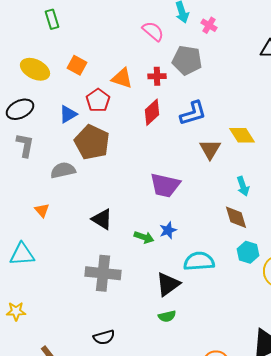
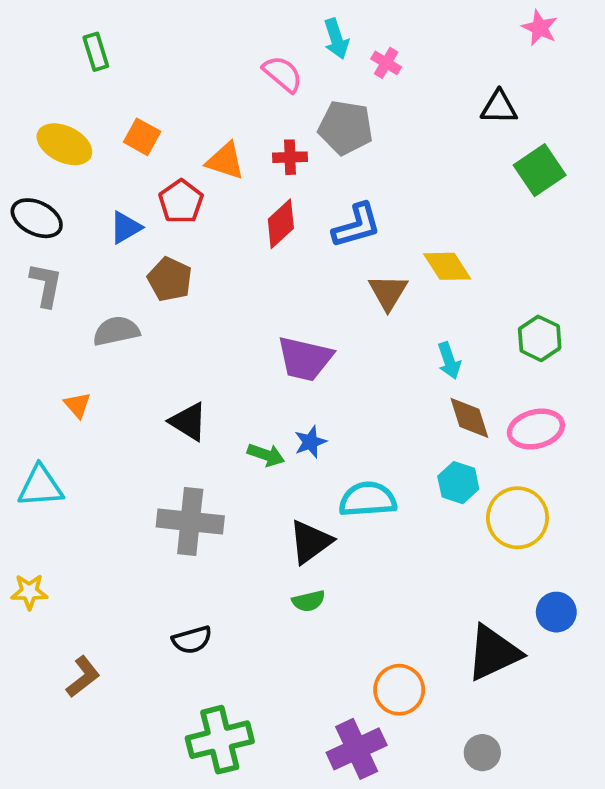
black ellipse: (20, 109) -> (37, 218), turned 52
brown pentagon: (92, 142) -> (170, 279), size x0.7
brown diamond: (236, 217) -> (469, 418), moved

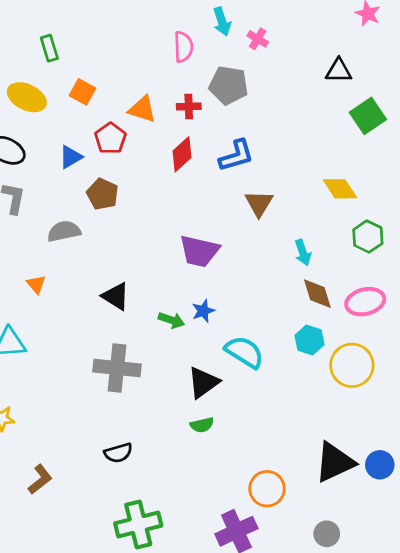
green rectangle: (96, 52) -> (49, 48), moved
pink semicircle: (283, 74) -> (183, 47), turned 48
yellow diamond: (447, 266) -> (340, 189), moved
cyan semicircle: (368, 499) -> (244, 352), turned 36
blue circle: (556, 612) -> (380, 465), moved

